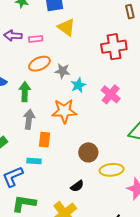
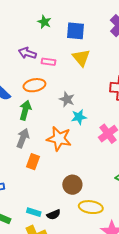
orange ellipse: (39, 64) -> (34, 85), moved
cyan rectangle: (34, 161) -> (34, 212), moved

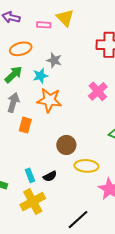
pink rectangle: (48, 62) -> (44, 25), moved
green arrow: (25, 110) -> (14, 75), turned 36
cyan star: (79, 117) -> (40, 76), moved
cyan rectangle: (34, 212) -> (30, 175), turned 56

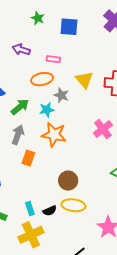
yellow triangle: (65, 18) -> (84, 80), moved
orange ellipse: (21, 49) -> (42, 79), moved
yellow ellipse: (86, 166) -> (73, 205), moved

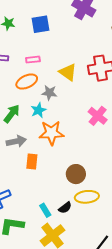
gray arrow: (18, 135) -> (16, 141), turned 72

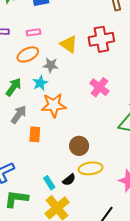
gray arrow: (16, 141) -> (19, 115), turned -42

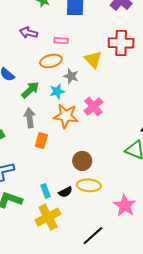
red cross: (101, 39) -> (121, 43), moved
pink cross: (99, 87) -> (93, 106), moved
gray arrow: (19, 115) -> (30, 118), turned -54

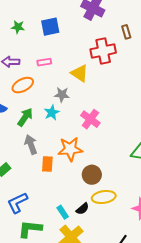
orange ellipse: (51, 61) -> (23, 85), moved
orange star: (66, 116) -> (70, 149), moved

